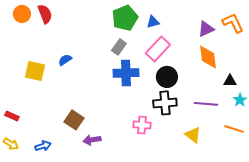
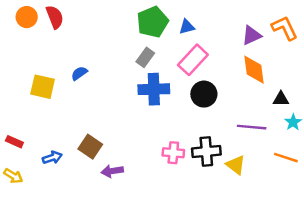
black cross: (165, 103) -> (206, 151), moved
blue arrow: (43, 146) -> (52, 158), moved

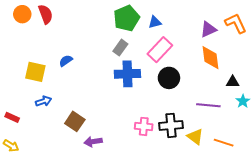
blue arrow: (52, 158) -> (44, 101), moved
orange line: (286, 158) -> (224, 143), moved

